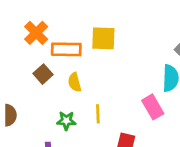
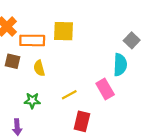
brown square: (43, 74) -> (13, 61), turned -35
yellow line: (98, 114) -> (69, 95), moved, turned 63

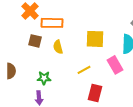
yellow square: (63, 31) -> (95, 39), moved
green star: (32, 101) -> (44, 78), moved

